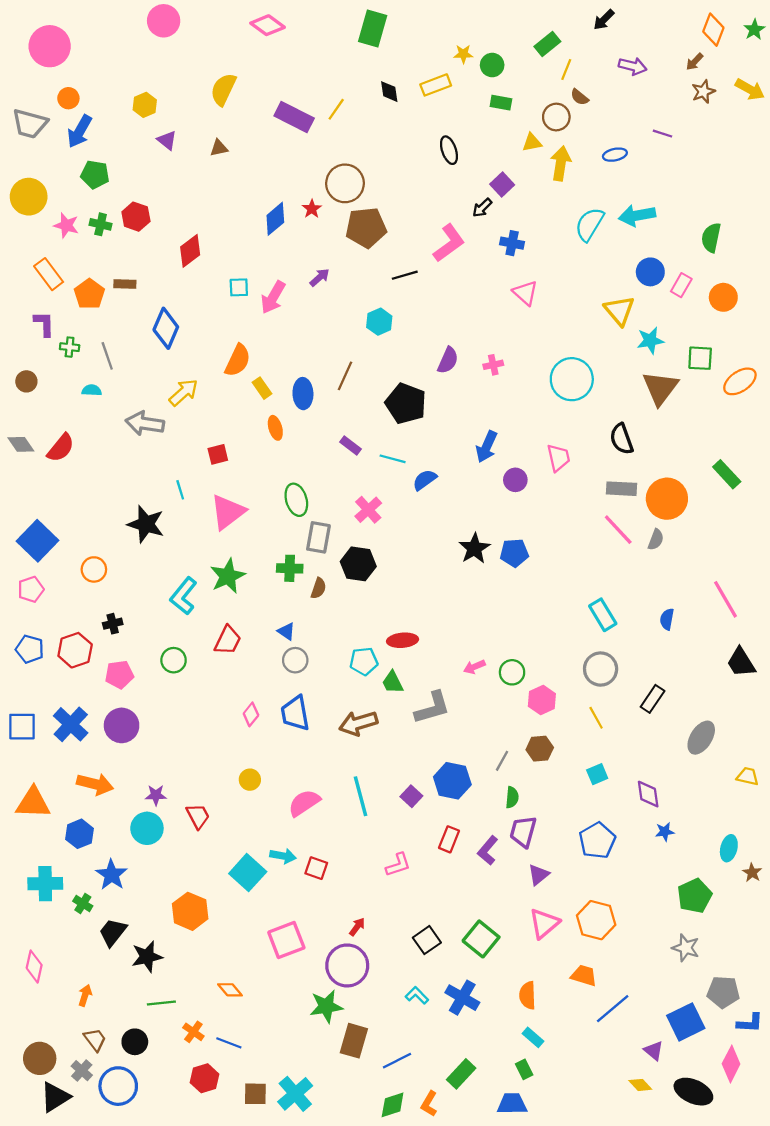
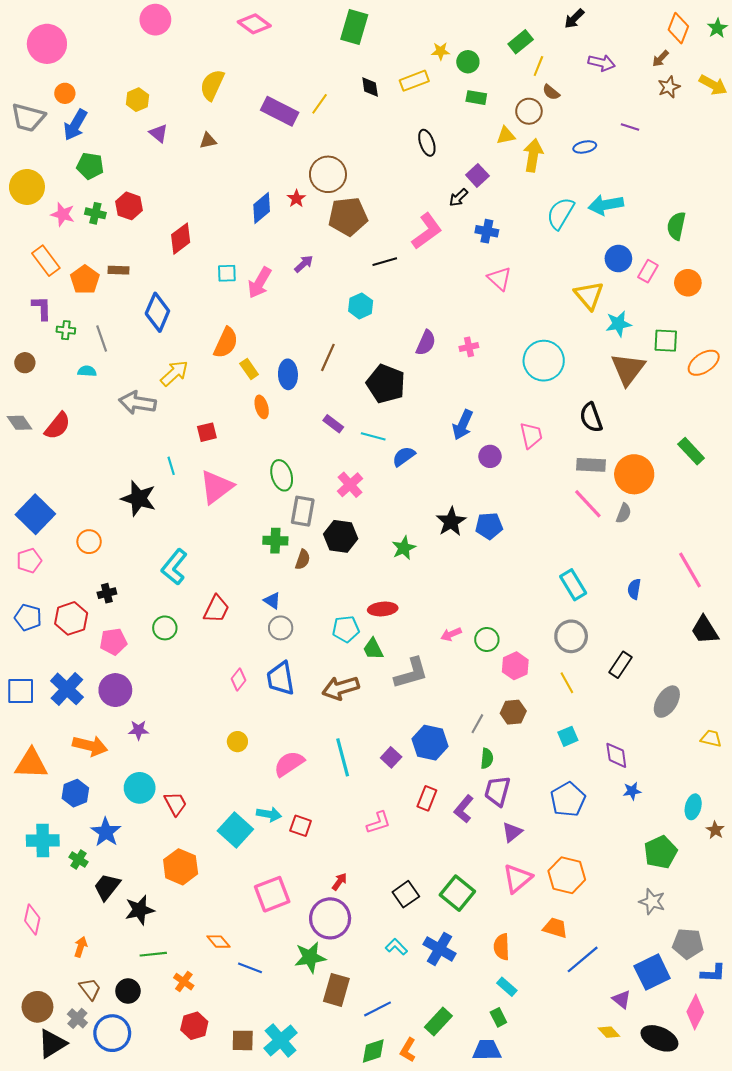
green star: (228, 576) -> (404, 548), moved, size x0.7
purple star: (156, 795) -> (139, 730), moved
red trapezoid: (198, 816) -> (175, 804), moved
blue line: (229, 1043) -> (250, 968), moved

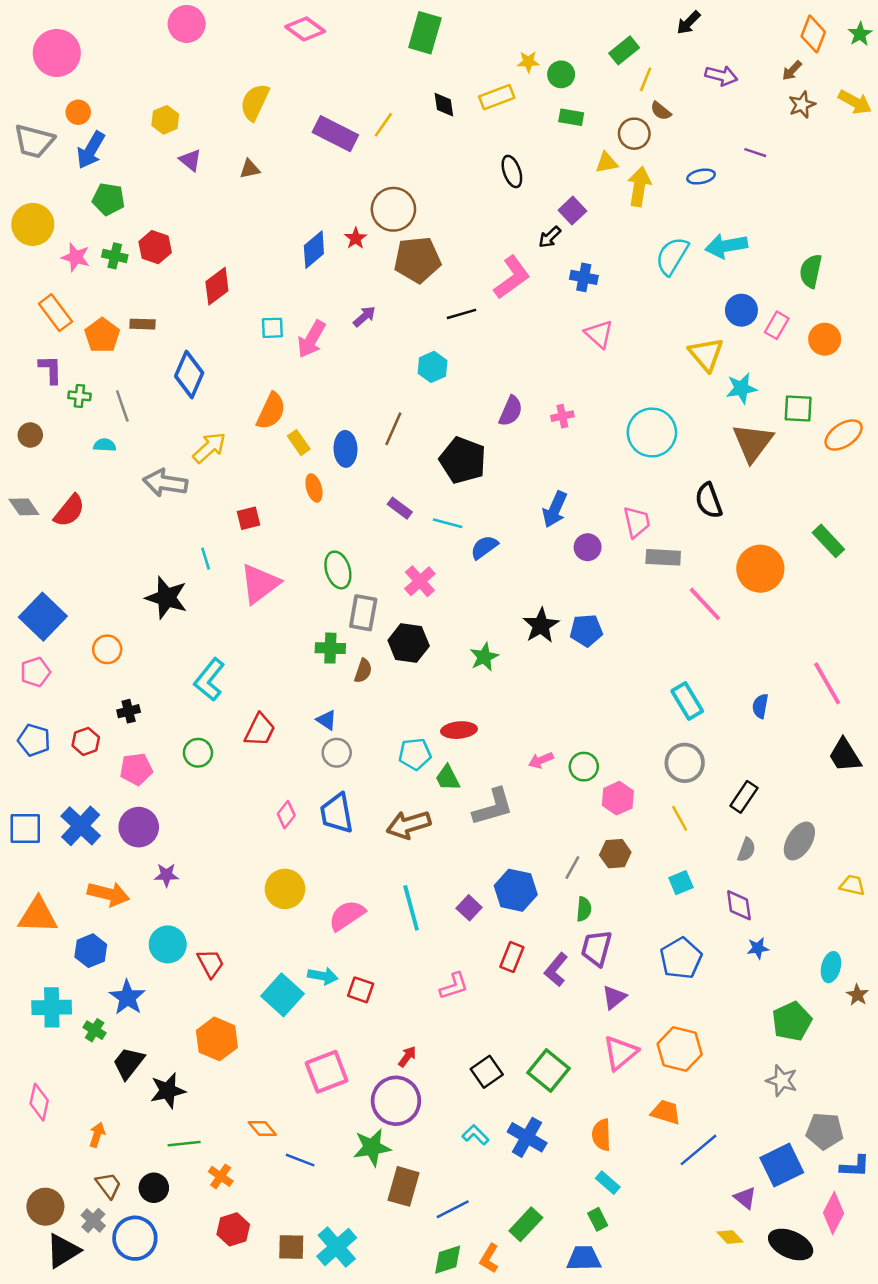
gray rectangle: (591, 465) -> (663, 557), moved
gray semicircle: (624, 513) -> (746, 850), moved
red hexagon: (71, 618) -> (86, 741), size x0.7
yellow circle: (237, 742) -> (285, 889), size x1.6

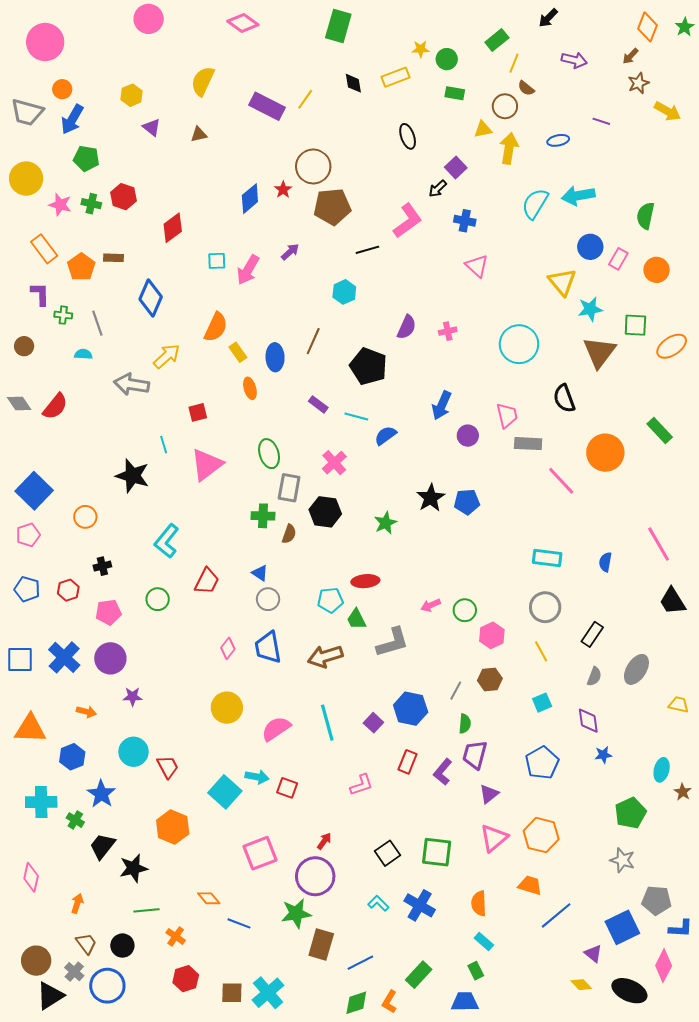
yellow arrow: (855, 102) -> (668, 111), moved
cyan rectangle: (687, 701) -> (547, 558), turned -52
orange arrow: (108, 894) -> (86, 712), size x0.6
green square: (548, 1070) -> (437, 852), turned -32

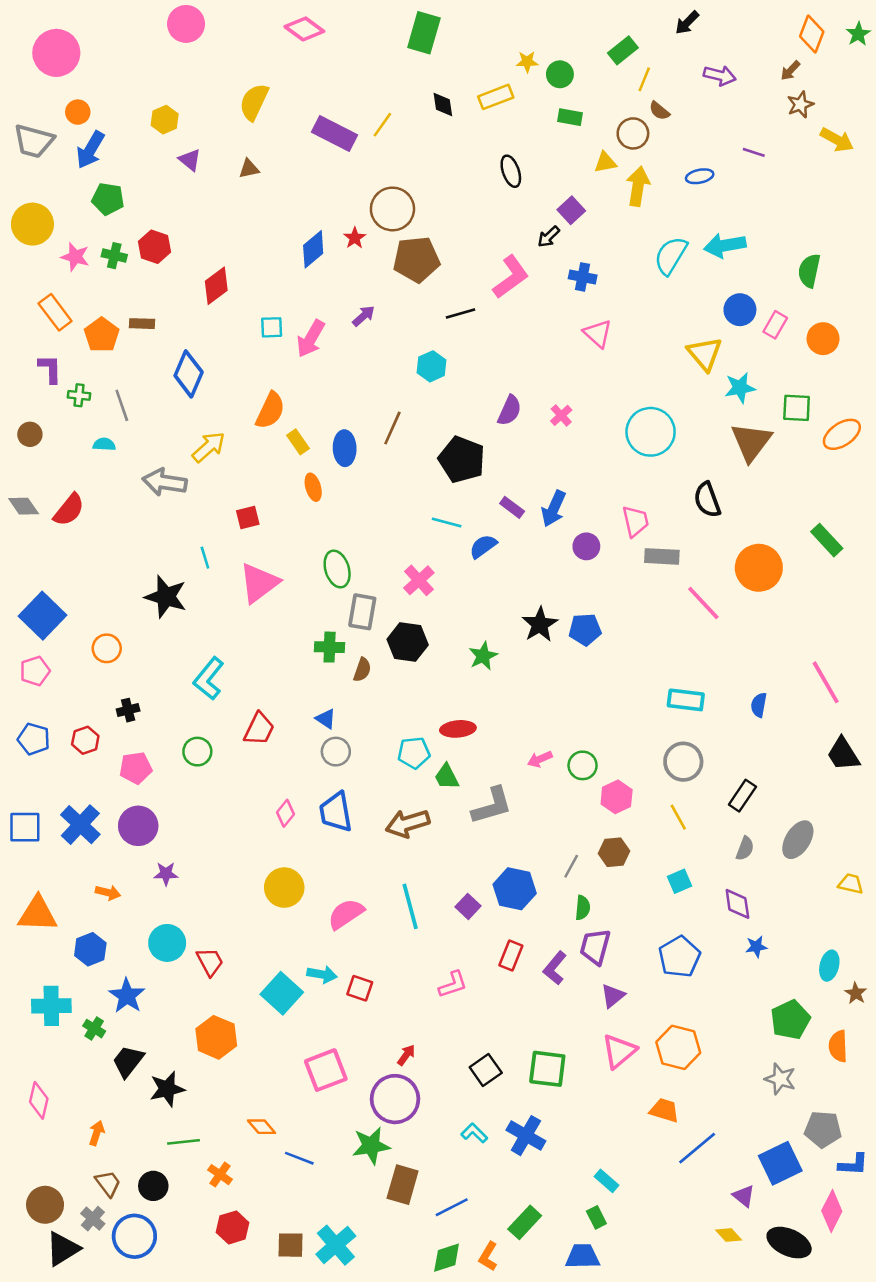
pink cross: (448, 331) -> (561, 415), turned -30
purple rectangle: (318, 404) -> (512, 507), moved
orange semicircle: (479, 903) -> (838, 1046), moved

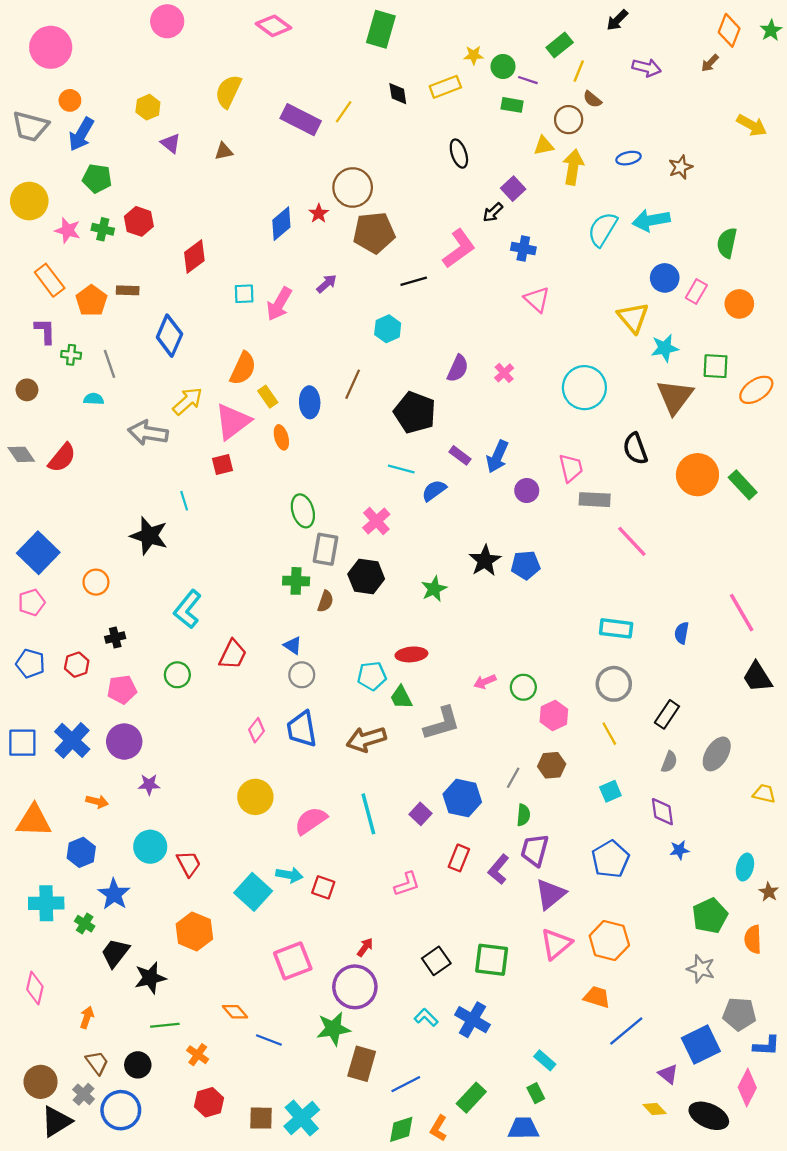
brown star: (800, 104) -> (681, 167), moved
purple line: (754, 152) -> (528, 80), moved
orange circle: (759, 568) -> (697, 475), moved
pink triangle: (259, 583) -> (233, 422), moved
purple triangle: (613, 996) -> (550, 894), size x1.4

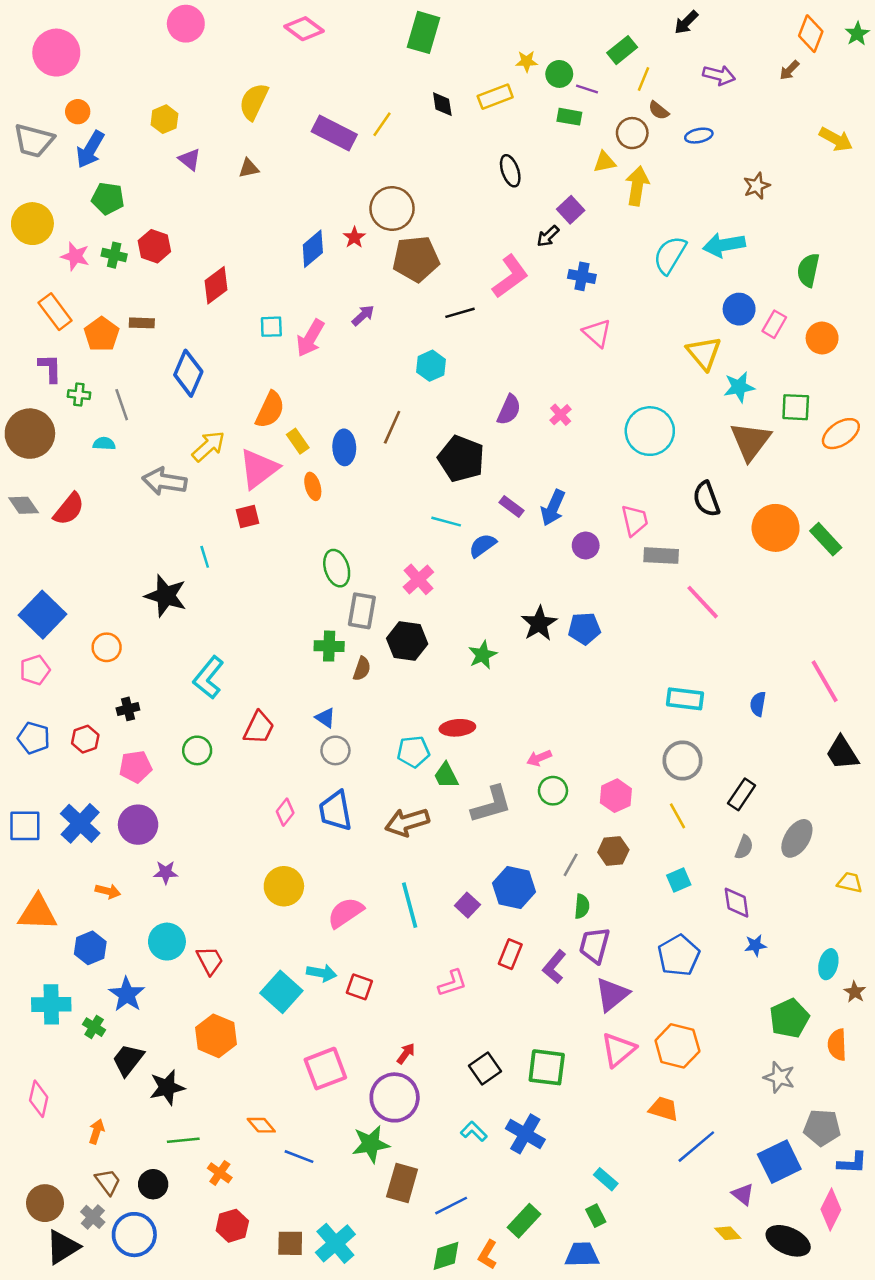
blue ellipse: (629, 158) -> (699, 136), moved
brown circle: (27, 390) -> (30, 434), size x2.0
green circle: (523, 687) -> (553, 791), moved

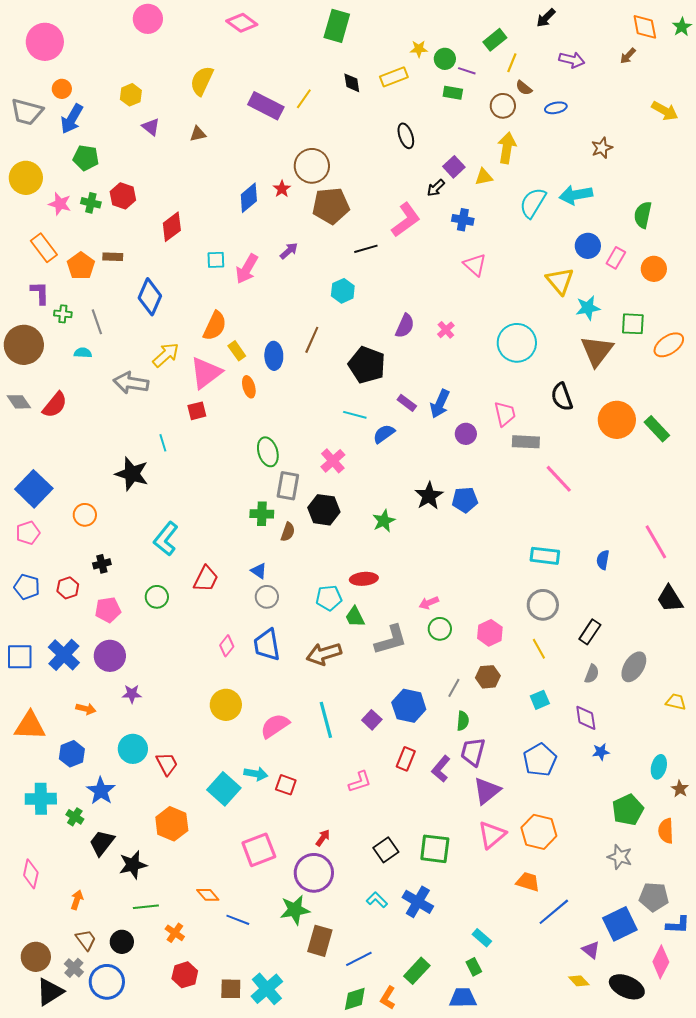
orange diamond: (811, 34) -> (645, 27), turned -32
yellow triangle: (605, 162) -> (484, 177), moved

